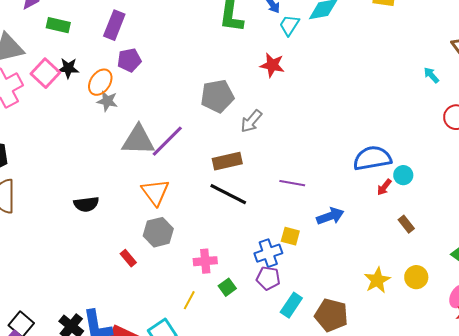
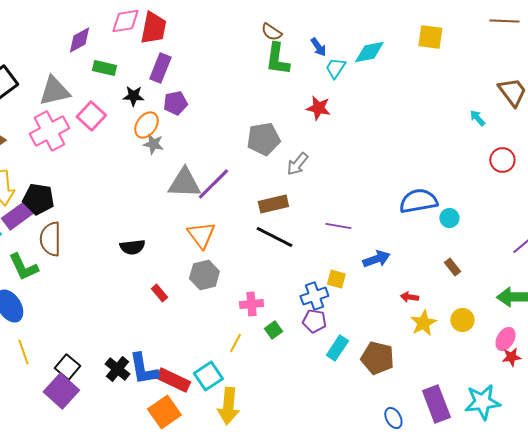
black star: (68, 68) -> (133, 96), moved
red arrow: (384, 187) -> (409, 297), moved, turned 60
red rectangle: (128, 258) -> (159, 293), moved

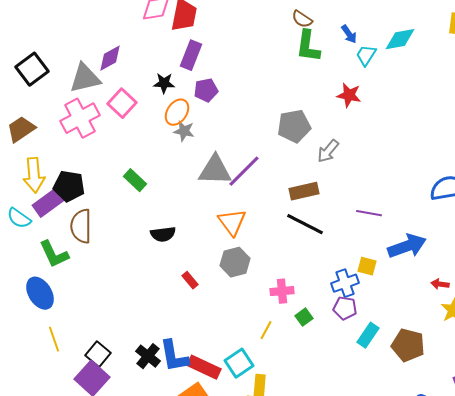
purple diamond: (79, 40) -> (110, 58), moved
green rectangle: (104, 68) -> (135, 180), moved, turned 30
blue arrow: (376, 259) -> (407, 246), size x1.4

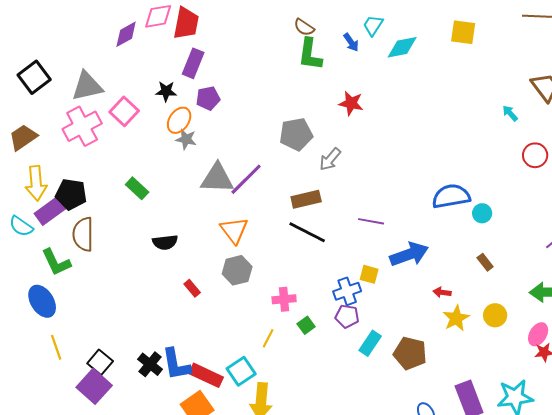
cyan trapezoid: (366, 55) -> (373, 25), moved
purple diamond: (110, 58) -> (126, 34), moved

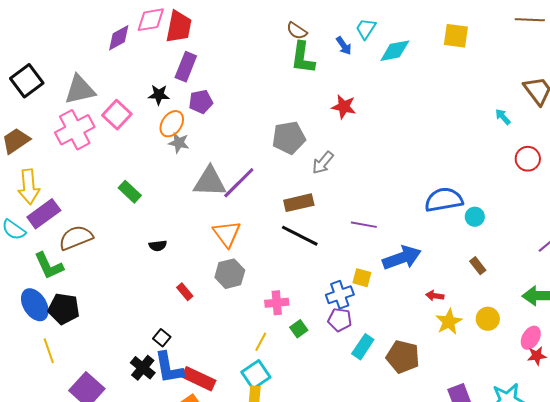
black pentagon: (71, 194) -> (64, 309), moved
brown semicircle: (83, 234) -> (76, 238), turned 68
black semicircle: (165, 242) -> (158, 246), size x0.7
black square: (100, 362) -> (162, 338), moved, size x0.7
cyan square: (241, 371) -> (256, 375), moved

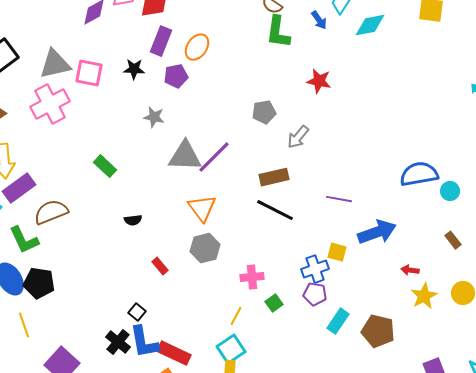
pink square: (117, 115) -> (89, 73), moved, turned -32
orange ellipse: (172, 124) -> (197, 47), moved
gray pentagon: (289, 138) -> (264, 112), size x0.7

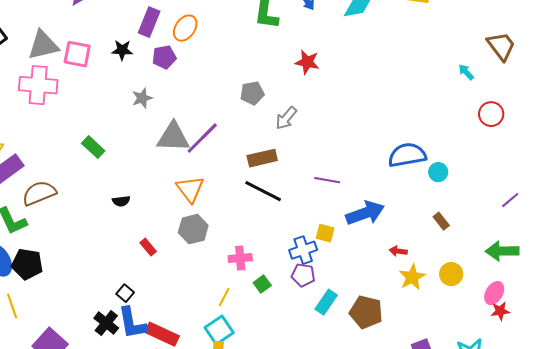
pink cross: (50, 104) -> (38, 85), turned 33
gray star: (154, 117) -> (142, 98), turned -30

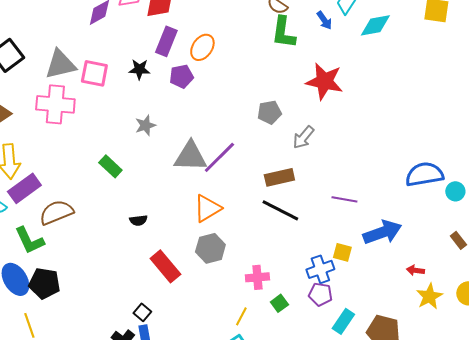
red star: (307, 62) -> (324, 81), size x1.5
gray star: (142, 98) -> (145, 125), moved
orange triangle: (190, 189) -> (207, 208), turned 36
red rectangle: (148, 247) -> (165, 266), size x1.8

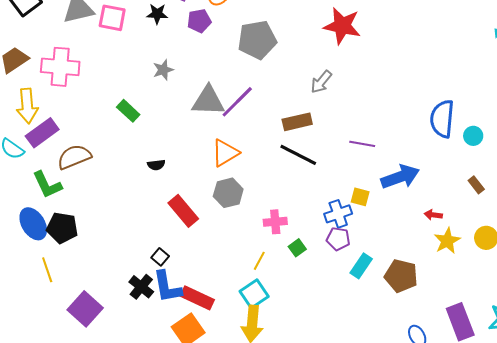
pink cross: (55, 104) -> (60, 67), moved
gray pentagon: (269, 112) -> (257, 40), moved, size x1.6
blue semicircle: (424, 174) -> (442, 119), turned -75

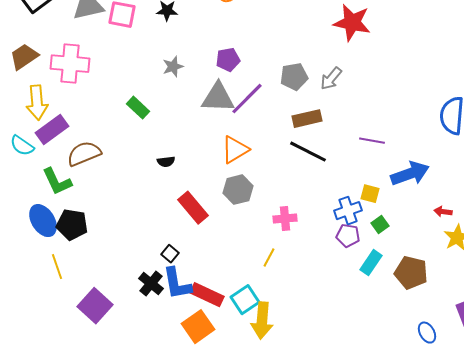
purple pentagon: (199, 21) -> (228, 60), moved
gray pentagon: (257, 40) -> (294, 77), moved, size x0.7
green square: (297, 248) -> (380, 225), moved
cyan square: (254, 294) -> (245, 300), moved

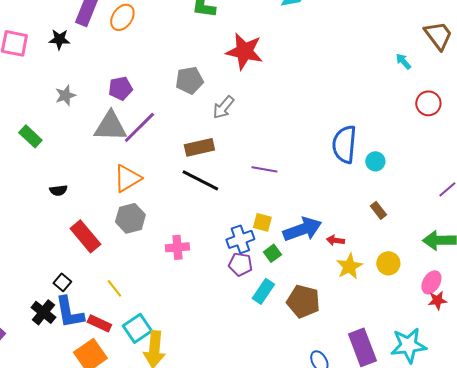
gray pentagon: (294, 77) -> (189, 80), moved
blue arrow: (410, 174) -> (302, 229), moved
yellow line: (269, 258) -> (114, 288), moved, turned -66
red rectangle: (207, 295) -> (99, 323), size x0.7

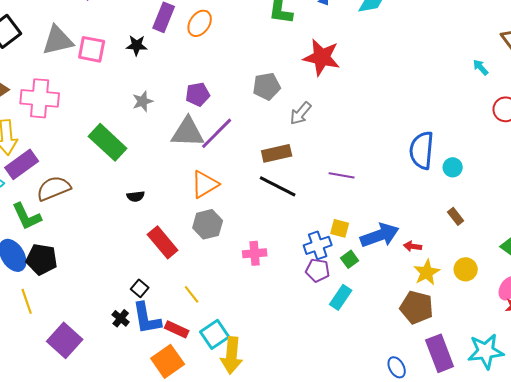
green rectangle: (30, 136) -> (108, 142), size x1.6
brown pentagon: (303, 301) -> (417, 307), moved
black cross: (43, 312) -> (121, 318), size x0.7

